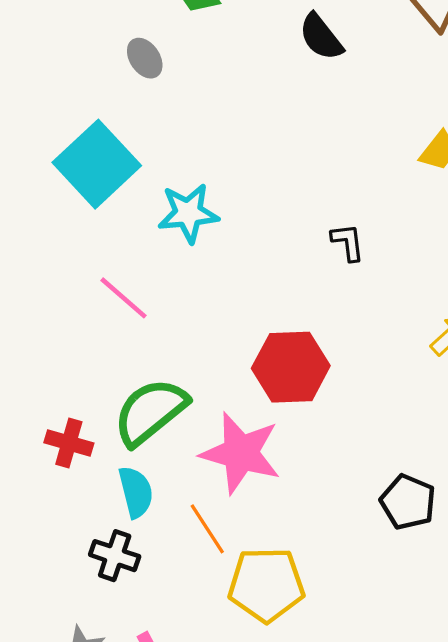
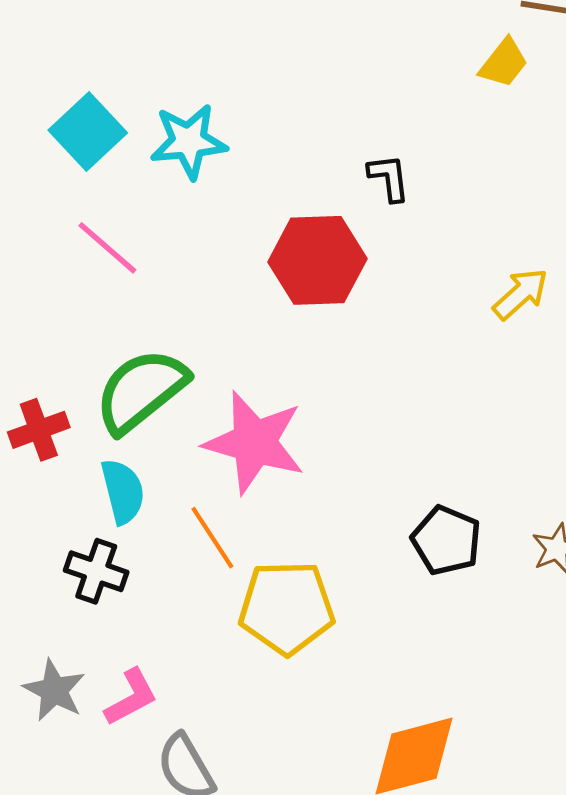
cyan square: (97, 164) -> (88, 132), moved, size x0.7
red hexagon: (291, 367) -> (317, 260), moved
red cross: (69, 443) -> (39, 430), turned -36
black pentagon: (408, 502) -> (446, 540), moved

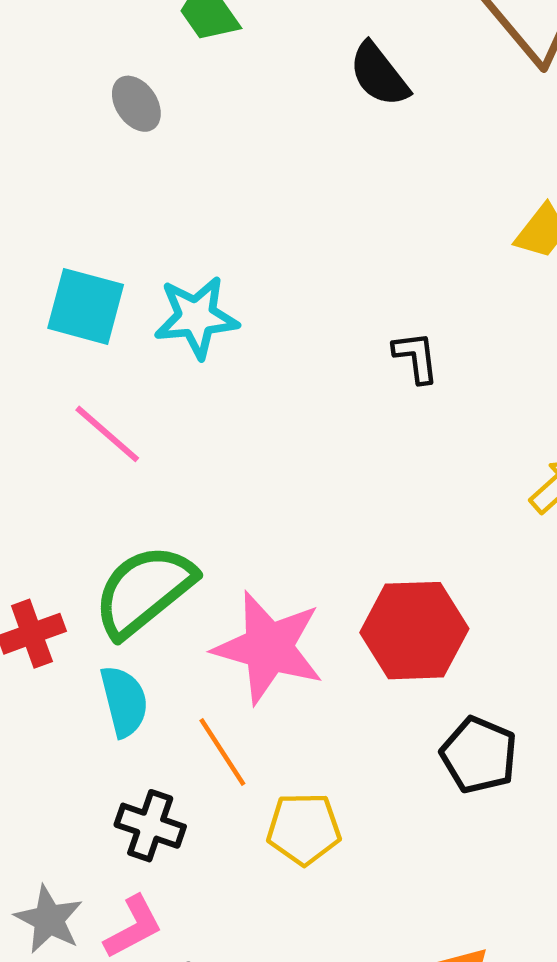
cyan square: (88, 132) -> (86, 306), turned -32
red hexagon: (317, 260) -> (414, 631), moved
black cross: (96, 571) -> (150, 826), moved
yellow pentagon: (287, 608) -> (304, 829), size x0.7

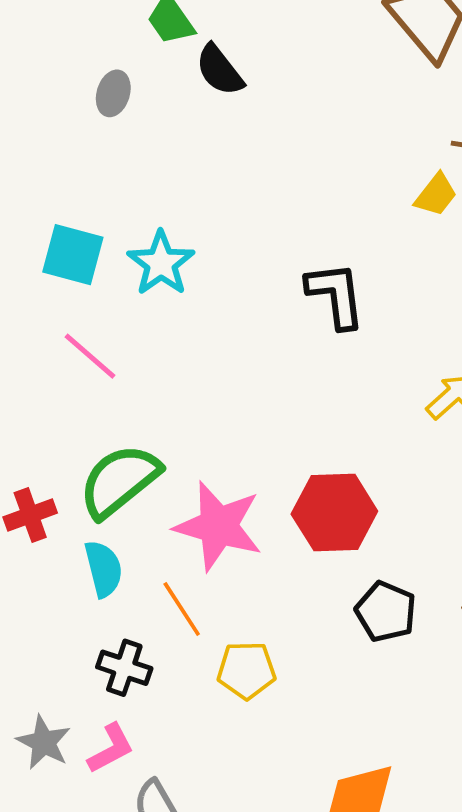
black semicircle: (379, 75) -> (220, 70), moved
gray ellipse: (136, 104) -> (113, 93), turned 51
cyan star: (196, 317) -> (161, 263), turned -30
black L-shape: (416, 357) -> (336, 295), size x1.6

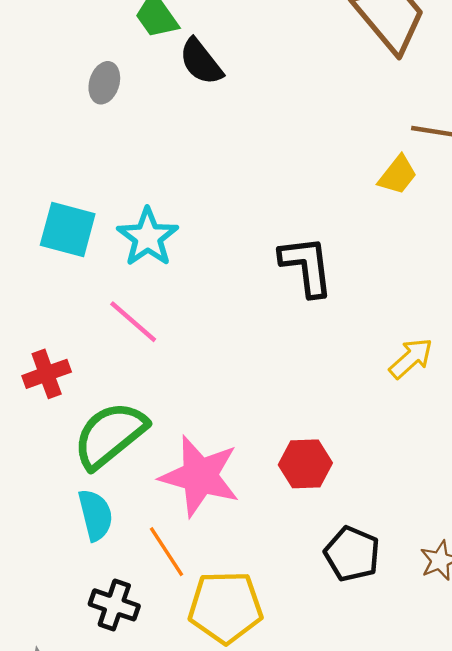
pink line: (90, 356) -> (133, 322), moved
red hexagon: (334, 513) -> (305, 464), size x0.7
red cross: (30, 515) -> (47, 374), moved
yellow pentagon: (246, 670) -> (225, 607), size x1.4

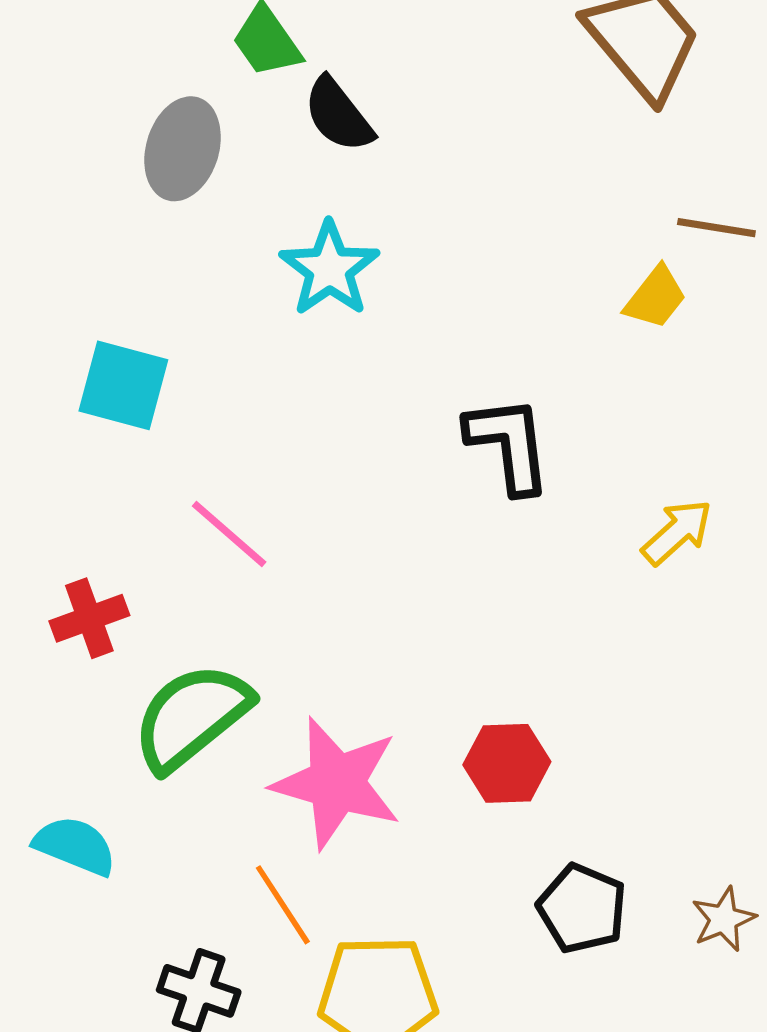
gray ellipse: (104, 83) -> (183, 149), size x1.5
cyan star: (148, 237) -> (329, 269), moved
yellow arrow: (411, 358) -> (677, 532), moved
cyan semicircle: (95, 515) -> (75, 846), moved, turned -54

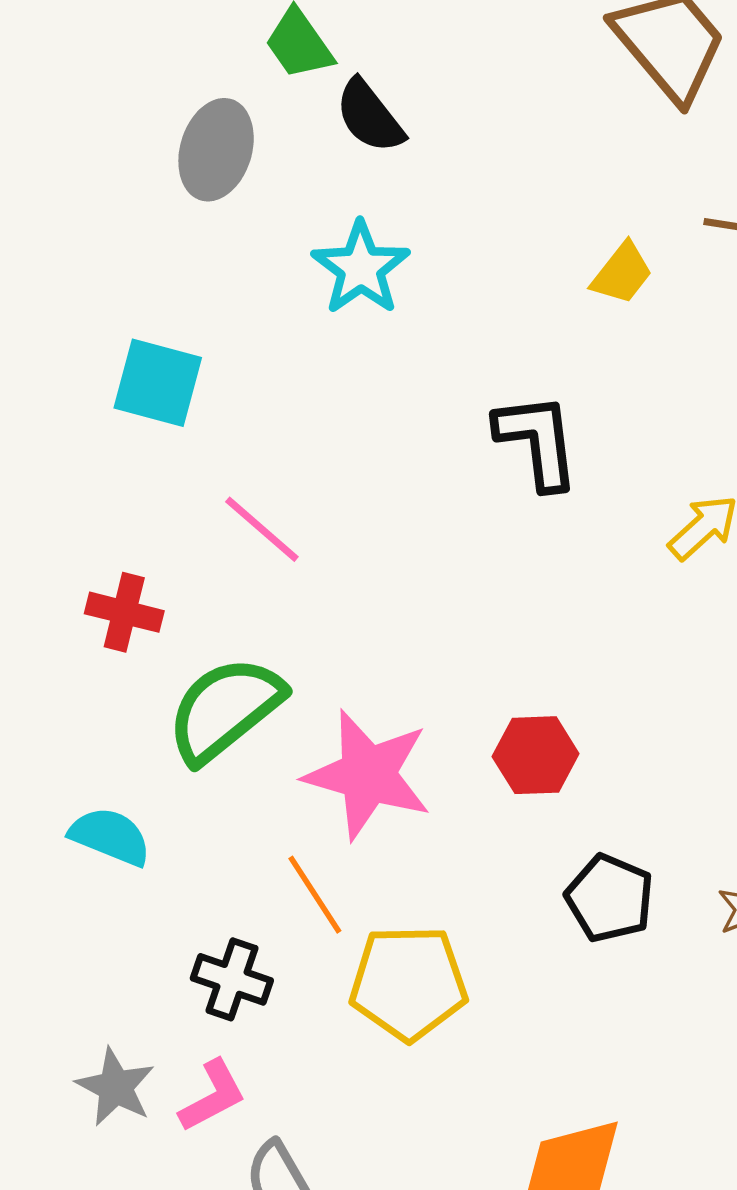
yellow trapezoid: (656, 297) -> (622, 273), moved
red cross: (89, 618) -> (124, 612), turned 34

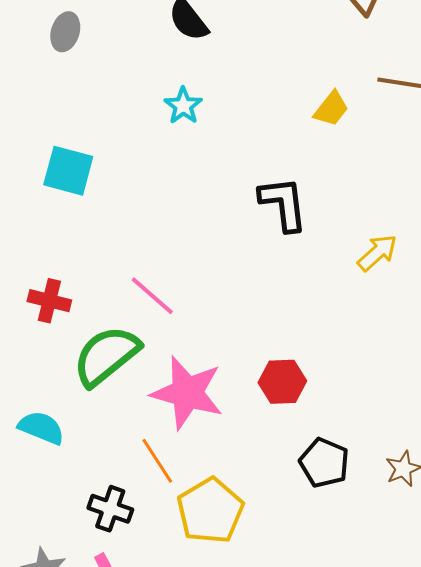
gray ellipse: (216, 150) -> (65, 32), moved, size x0.7
cyan star: (361, 268) -> (183, 106), size x0.7
pink line: (262, 529) -> (152, 296), moved
yellow pentagon: (408, 983) -> (210, 511), turned -30

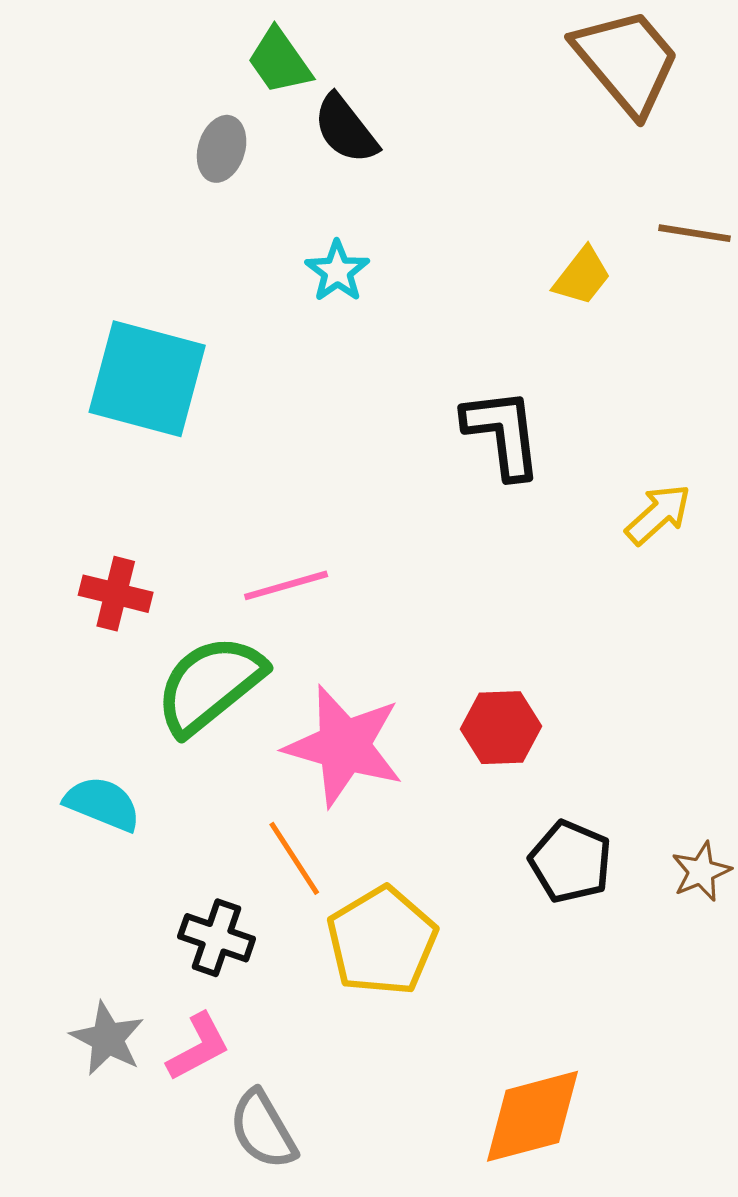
gray ellipse: (65, 32) -> (222, 149), moved
cyan square: (68, 171) -> (147, 379), size x1.4
pink line: (152, 296) -> (286, 585), turned -57

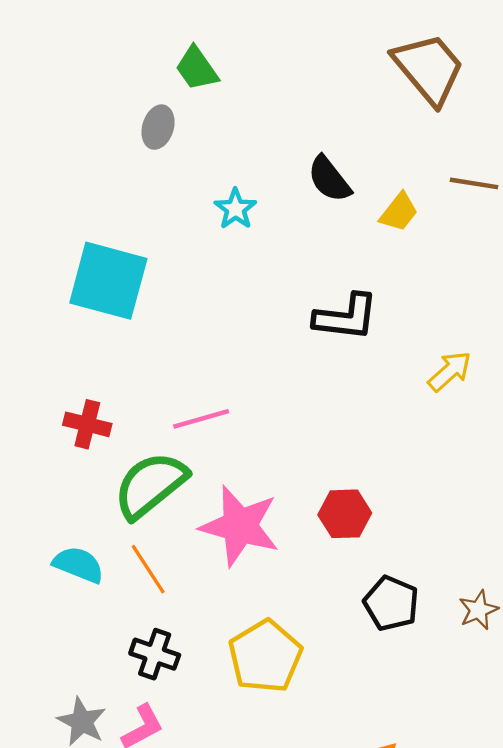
black semicircle: (346, 129) -> (329, 179), moved
black L-shape: (503, 433) -> (346, 317), turned 104
orange line: (294, 858) -> (148, 569), moved

